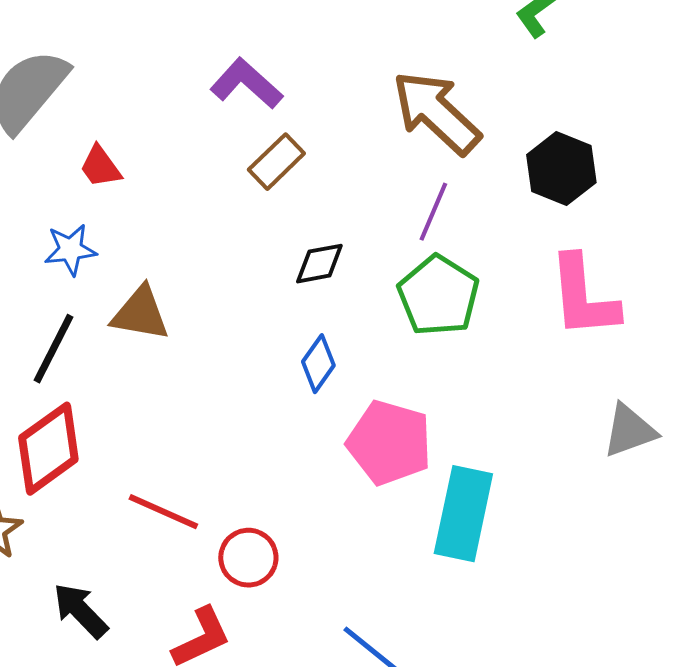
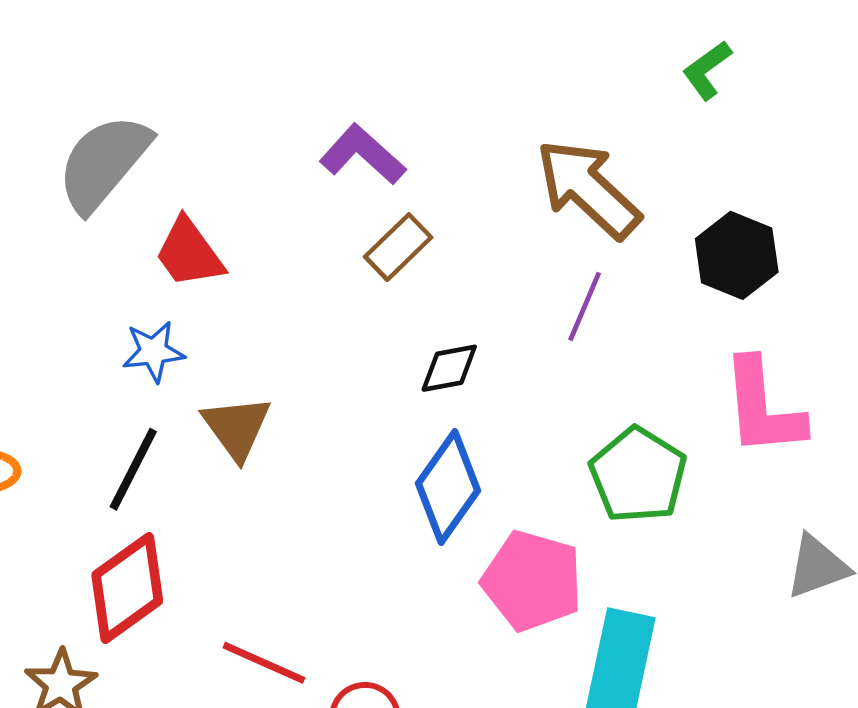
red trapezoid: (100, 167) -> (189, 253), size x1.4
green pentagon: (438, 296) -> (638, 475), moved
brown triangle: (140, 314) -> (237, 428), turned 44
blue diamond: (318, 364) -> (448, 487), size x1.6

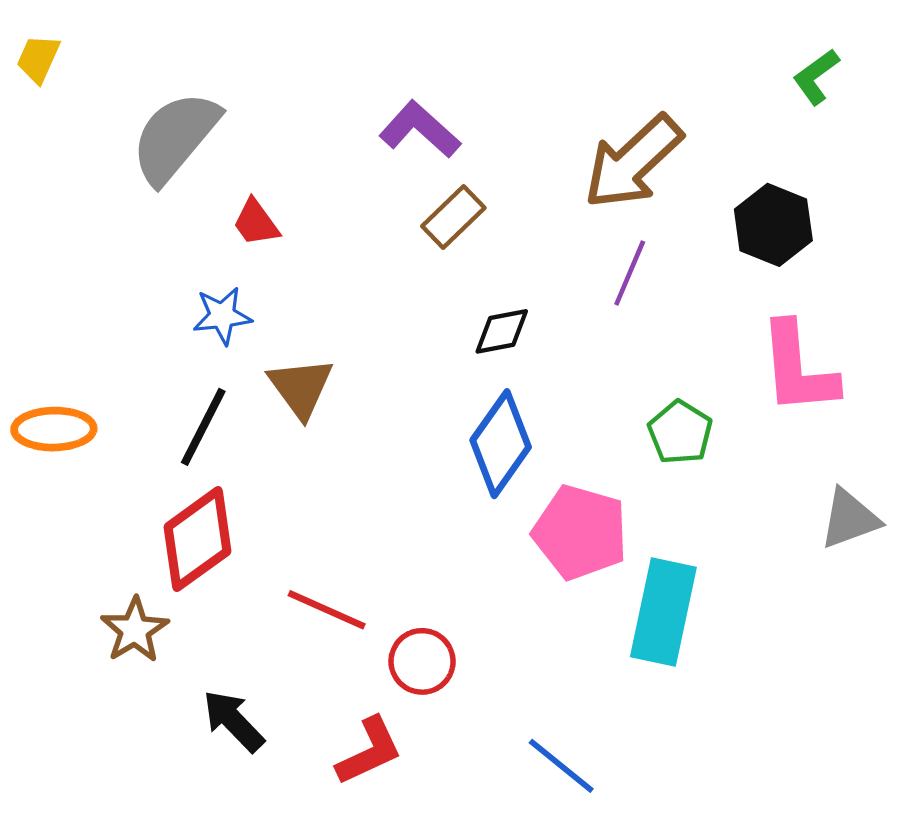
green L-shape: (707, 70) -> (816, 77), moved
brown arrow: (588, 189) -> (633, 162), turned -86
red trapezoid: (189, 253) -> (256, 223), size x0.7
green pentagon: (638, 475) -> (680, 432), size x0.7

